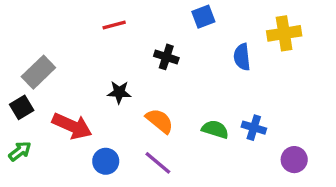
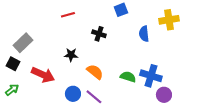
black square: (22, 107) -> (13, 64), turned -32
blue cross: (254, 128) -> (151, 76), size x1.5
purple circle: (294, 160) -> (164, 95), moved
blue circle: (106, 161) -> (73, 94), moved

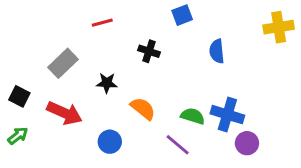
yellow cross: (169, 20) -> (279, 27), moved
gray rectangle: (23, 43) -> (63, 63), moved
purple line: (94, 97) -> (178, 145), moved

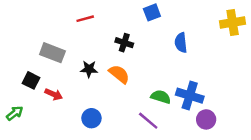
gray rectangle: (63, 63) -> (52, 53), turned 65
black square: (19, 96) -> (31, 80), moved
orange semicircle: (143, 109) -> (119, 74), moved
red arrow: (65, 113) -> (54, 94), size x0.6

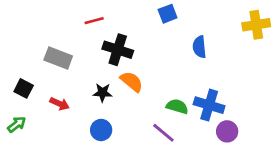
black cross: (124, 43) -> (118, 50), moved, size x1.5
black star: (89, 69) -> (102, 93), moved
black square: (31, 80) -> (24, 88), moved

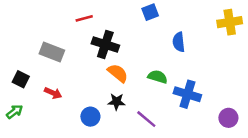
black star: (102, 93) -> (117, 102), moved
green semicircle: (177, 106) -> (158, 77), moved
purple circle: (227, 131) -> (228, 118), moved

